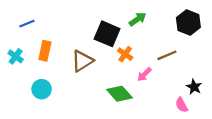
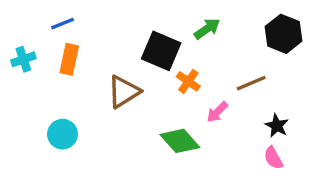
blue line: (27, 24) -> (62, 24), moved
orange rectangle: (45, 51) -> (69, 59), moved
cyan cross: (16, 56) -> (23, 59), moved, turned 35
black star: (194, 87) -> (277, 126), moved

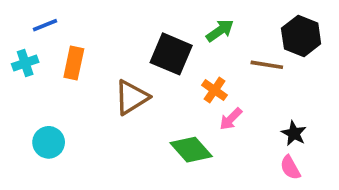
blue line: (62, 24) -> (45, 25), moved
orange cross: (188, 81) -> (214, 90), moved
brown line: (251, 83) -> (267, 65), moved, turned 32
cyan circle: (62, 134) -> (49, 142), moved

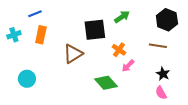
blue line: (45, 25) -> (35, 14), moved
black square: (171, 54) -> (95, 30), turned -30
brown line: (267, 65) -> (158, 46), moved

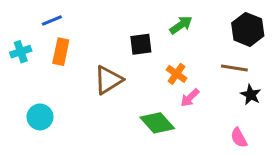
black square: (95, 30) -> (141, 44), size x0.7
black star: (163, 74) -> (251, 95), moved

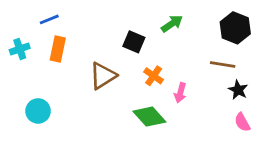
black square: (141, 44) -> (134, 42), turned 30
orange cross: (177, 74) -> (154, 76), moved
pink arrow: (190, 98) -> (180, 93), turned -30
pink semicircle: (239, 138) -> (242, 122), moved

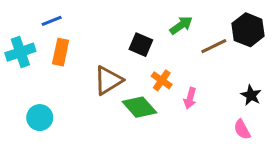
cyan cross: (20, 49) -> (20, 52), size x1.4
brown line: (223, 64) -> (214, 46), moved, turned -35
green diamond: (149, 117) -> (139, 107), moved
pink semicircle: (242, 122) -> (242, 129), moved

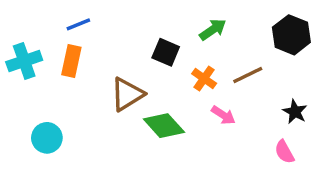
blue line: (52, 21) -> (78, 24), moved
brown line: (214, 46) -> (248, 75), moved
orange cross: (162, 80) -> (204, 78), moved
pink arrow: (190, 98) -> (223, 115), turned -72

